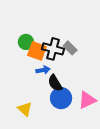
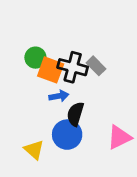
black semicircle: (55, 83) -> (75, 114), turned 48
blue circle: (61, 98) -> (67, 135), moved

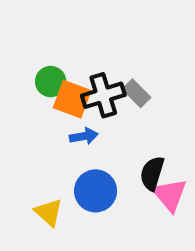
black cross: (73, 67) -> (103, 95), turned -32
black semicircle: (75, 114) -> (152, 173), moved
pink triangle: (119, 137) -> (170, 195), turned -44

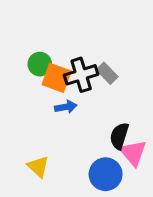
blue circle: (96, 191) -> (106, 174), moved

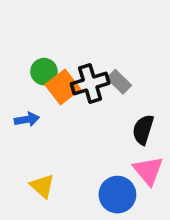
orange square: (57, 78) -> (63, 87), turned 32
blue arrow: (66, 107) -> (27, 119), moved
black semicircle: (119, 136) -> (143, 130), moved

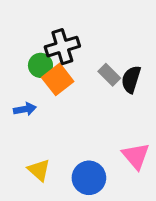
black cross: (90, 84) -> (62, 47), moved
black semicircle: (143, 130) -> (131, 79), moved
blue circle: (117, 195) -> (89, 178), moved

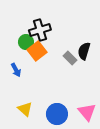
gray rectangle: (109, 75) -> (70, 58), moved
blue arrow: (25, 109) -> (16, 70), turned 72
pink triangle: (136, 156) -> (87, 112), moved

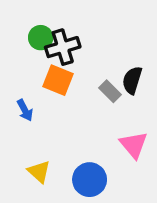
green circle: (26, 42) -> (41, 38), moved
orange square: (37, 51) -> (58, 80), turned -30
pink triangle: (87, 112) -> (134, 145), moved

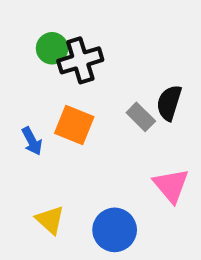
orange square: (58, 80) -> (74, 125), moved

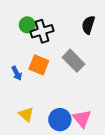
black semicircle: (169, 103) -> (88, 25), moved
gray rectangle: (141, 117) -> (74, 61), size x1.5
pink triangle: (171, 185) -> (82, 119), moved

